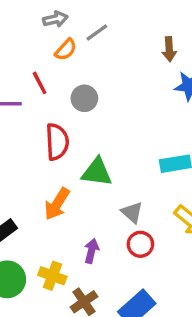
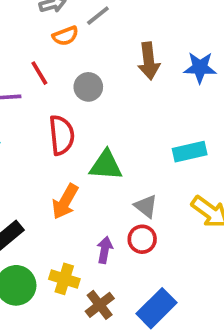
brown arrow: (169, 49) -> (149, 61), moved, size x1.4
orange semicircle: (66, 50) -> (65, 36), turned 30
red circle: (140, 244) -> (142, 239), moved

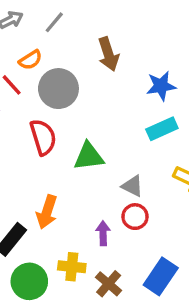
orange semicircle: (65, 36) -> (30, 60), moved
blue star: (200, 68) -> (161, 86), moved
gray circle: (88, 87) -> (58, 89), size x1.5
orange arrow: (65, 202) -> (47, 212), moved

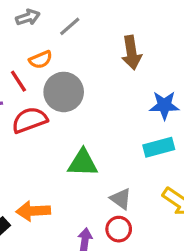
brown arrow: (108, 54) -> (132, 53), moved
red semicircle: (43, 137) -> (30, 120), moved, turned -102
orange arrow: (47, 212) -> (33, 211), turned 60

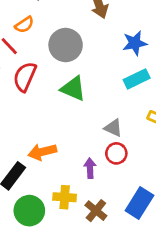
gray circle: (64, 92) -> (66, 45), moved
red semicircle: (30, 120) -> (25, 77), turned -36
green triangle: (83, 163) -> (73, 89), moved, turned 32

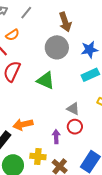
gray circle: (66, 45) -> (57, 47), moved

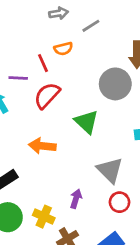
gray triangle: (73, 109) -> (110, 170), size x1.5
orange arrow: (23, 124) -> (42, 146), moved
red circle: (75, 127) -> (120, 202), moved

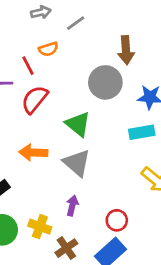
gray triangle: (110, 170) -> (77, 163), moved
red circle: (120, 202) -> (117, 220), moved

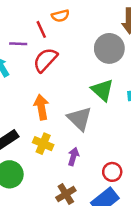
green triangle: (78, 124) -> (102, 90), moved
orange arrow: (33, 153) -> (41, 107), turned 75
yellow cross: (40, 227) -> (43, 144), moved

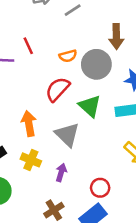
orange semicircle: (60, 16) -> (68, 56), moved
red semicircle: (45, 60) -> (58, 89), moved

